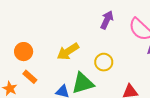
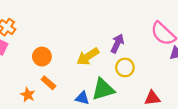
purple arrow: (107, 20) -> (117, 43), moved

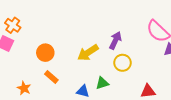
green triangle: (103, 89) -> (102, 83), size x0.6
orange star: (28, 95) -> (24, 88), moved

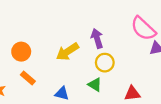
purple arrow: (115, 40) -> (97, 38), turned -42
green triangle: (102, 83) -> (95, 85), moved, turned 48

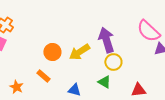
purple arrow: (97, 38) -> (106, 40), size x1.4
orange circle: (21, 52) -> (52, 52), moved

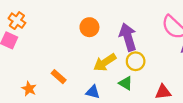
orange circle: (52, 52) -> (89, 27), moved
yellow arrow: (79, 52) -> (105, 62), moved

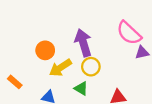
orange circle: (89, 27) -> (45, 50), moved

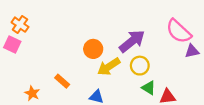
purple arrow: (83, 43) -> (132, 41), turned 68
green triangle: (81, 88) -> (149, 88), moved

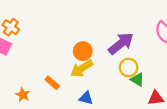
yellow arrow: (109, 67) -> (82, 69), moved
green triangle: (149, 88) -> (137, 79), moved

